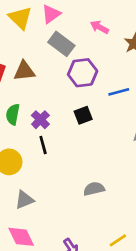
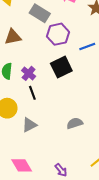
black square: (83, 115) -> (61, 67), size x1.5
gray triangle: (24, 200) -> (29, 125), moved

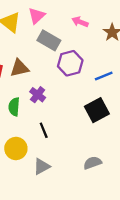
black square: (61, 67) -> (97, 110), moved
purple cross: (29, 73) -> (38, 95), moved

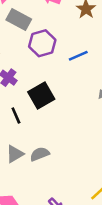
black square: (97, 110) -> (41, 96), moved
gray semicircle: (92, 163) -> (40, 154), moved

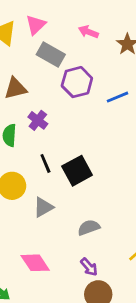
black square: (41, 96) -> (77, 171), moved
gray semicircle: (40, 154) -> (89, 228), moved

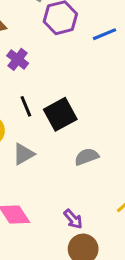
gray semicircle: (89, 228) -> (87, 157), moved

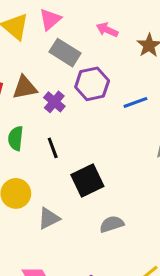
purple cross: (18, 59) -> (54, 102), moved
black line: (26, 106) -> (53, 148), moved

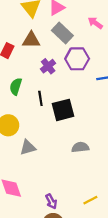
brown triangle: (25, 88) -> (31, 40), moved
black square: (87, 180) -> (63, 110), moved
gray semicircle: (112, 224) -> (80, 147), moved

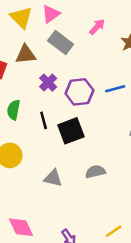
pink arrow: (95, 23) -> (97, 27), turned 104
purple hexagon: (77, 59) -> (79, 92), moved
gray triangle: (28, 147) -> (53, 178), moved, turned 35

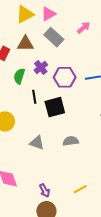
yellow triangle: (21, 17) -> (25, 14), turned 42
green semicircle: (14, 110) -> (19, 76), moved

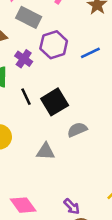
purple hexagon: (65, 77) -> (54, 45), moved
gray semicircle: (71, 141) -> (77, 130), moved

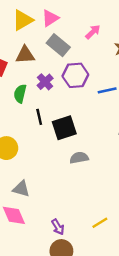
gray triangle: (46, 151) -> (21, 189), moved

